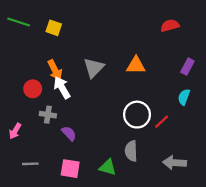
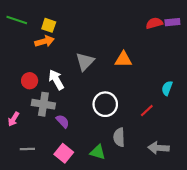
purple rectangle: (187, 67) -> (172, 22), moved, turned 56
orange arrow: (55, 70) -> (44, 41), moved, turned -78
gray cross: (48, 115) -> (43, 104), size x1.5
white circle: (137, 115) -> (105, 104), moved
pink square: (70, 169) -> (64, 153), turned 30

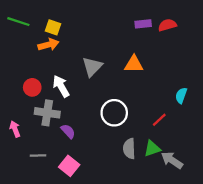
purple rectangle: (172, 22) -> (143, 24), moved
pink arrow: (14, 119) -> (15, 129), turned 128
gray arrow: (159, 148) -> (172, 160), turned 30
gray line: (27, 149) -> (38, 155), moved
green triangle: (98, 152) -> (152, 149), moved, turned -35

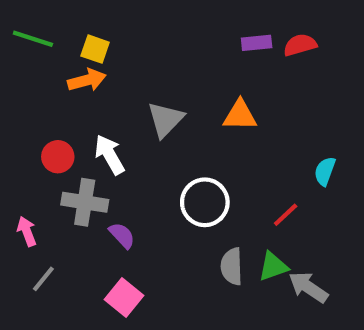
gray line: (38, 155) -> (43, 279), moved, turned -49

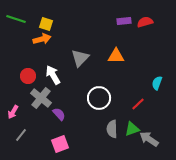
gray cross: (85, 202) -> (41, 98), turned 30
pink arrow: (27, 231) -> (13, 112), turned -128
pink square: (124, 297) -> (60, 144), turned 30

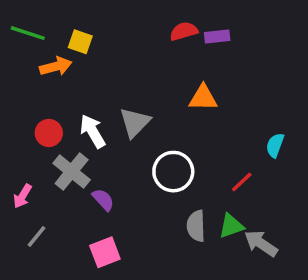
red semicircle: (145, 22) -> (184, 31), moved
orange arrow: (42, 39) -> (56, 66), moved
gray triangle: (80, 58) -> (135, 122), moved

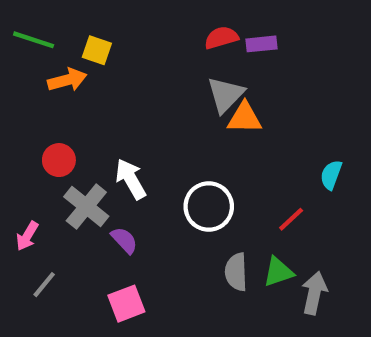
gray triangle: (135, 122) -> (226, 95), moved
white arrow: (93, 131) -> (131, 179), moved
gray arrow: (261, 243) -> (314, 293), turned 68

